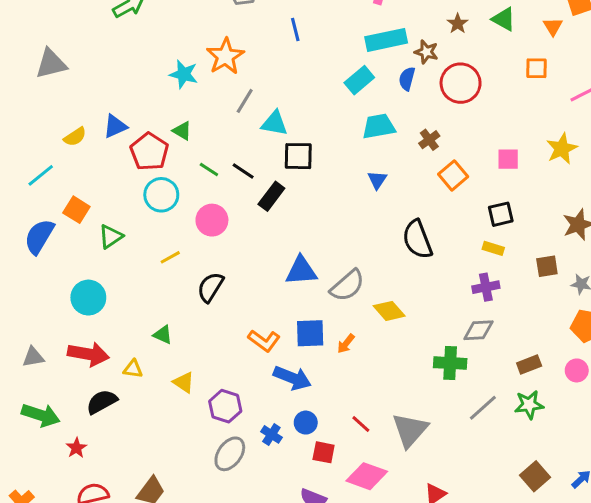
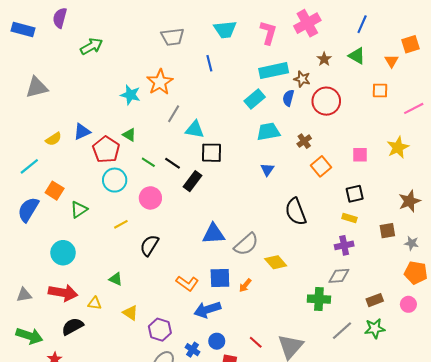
blue arrow: (292, 378) -> (207, 310), turned 140

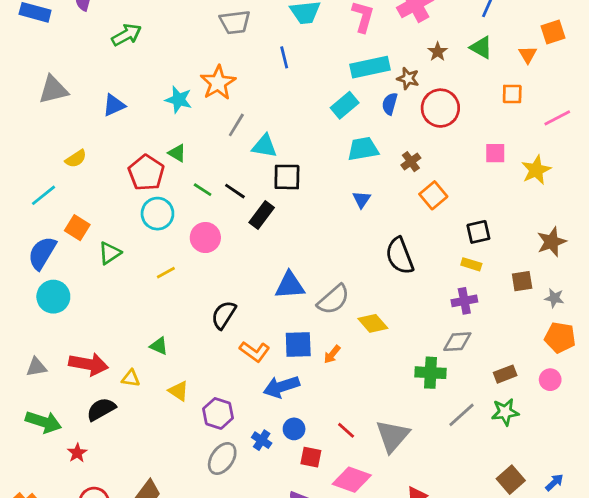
blue triangle: (82, 132) -> (114, 105), moved
pink square: (360, 155) -> (495, 153), moved
black semicircle: (149, 245) -> (224, 315), moved
cyan circle: (63, 253) -> (53, 297), moved

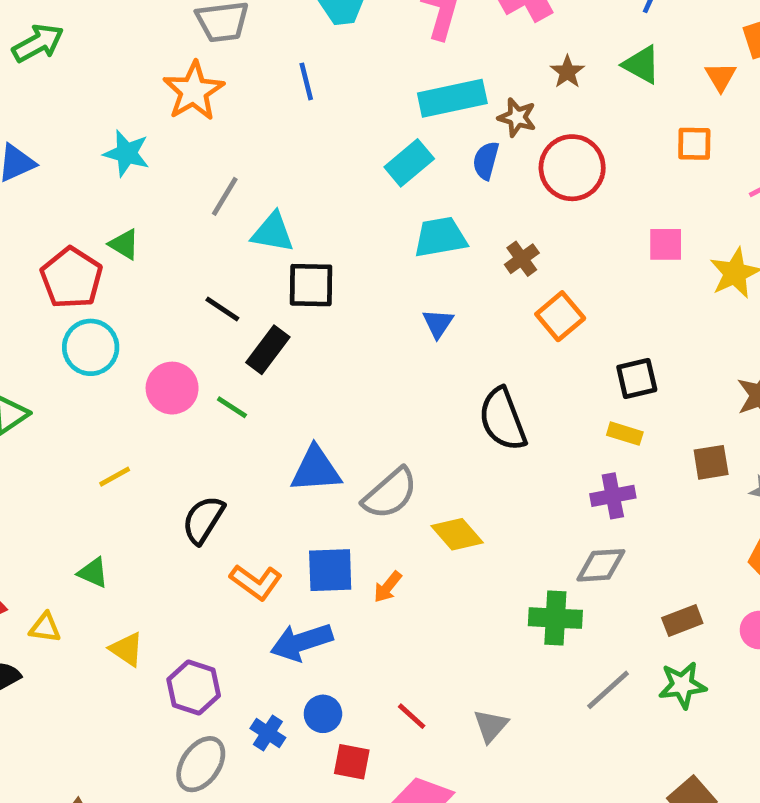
orange star: (218, 83) -> (194, 91), moved
green line: (203, 190) -> (232, 407), moved
yellow line: (166, 273) -> (115, 477), moved
gray triangle: (393, 436) -> (491, 726), size x0.6

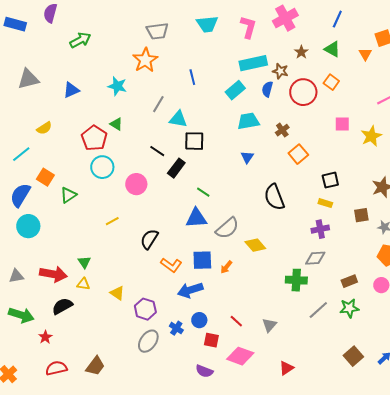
blue line: (306, 81) -> (192, 77), moved
orange square: (694, 144) -> (331, 82), moved, turned 35
green line: (232, 407) -> (203, 192), moved
green triangle: (93, 573) -> (84, 262), moved, turned 32

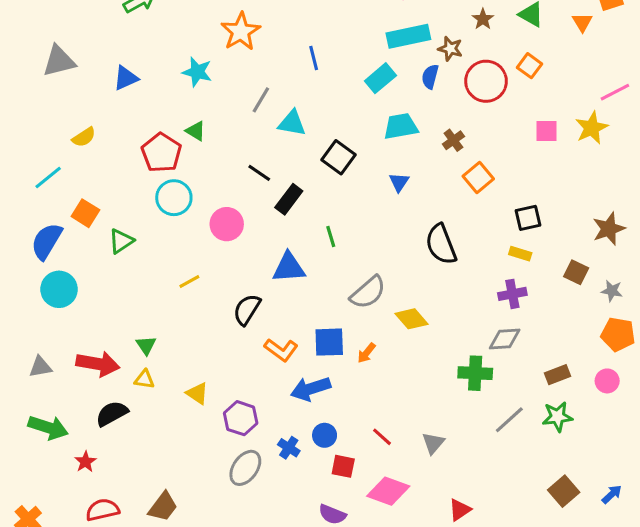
yellow star: (371, 136) -> (592, 128), moved
black square: (194, 141) -> (339, 157), moved, turned 35
green line: (203, 192) -> (331, 237), turned 40
brown square: (361, 215) -> (576, 272), turned 35
blue triangle: (196, 218) -> (289, 268), moved

